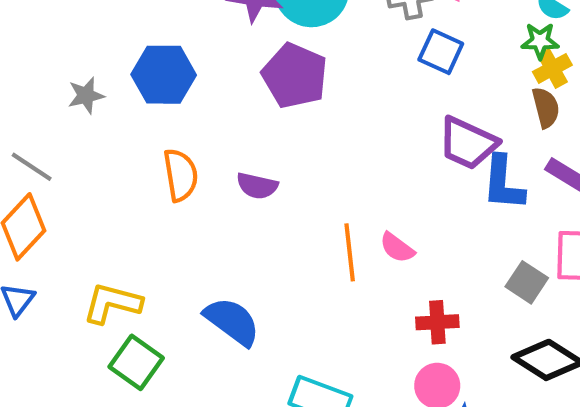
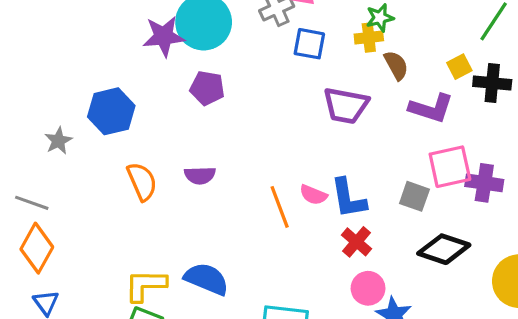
yellow cross: (552, 68) -> (369, 37), moved, turned 36
purple pentagon: (295, 76) -> (207, 88), size x0.7
blue L-shape: (503, 183) -> (348, 198), moved
yellow L-shape: (112, 303) -> (145, 285), moved
red cross: (437, 322) -> (356, 242), turned -32

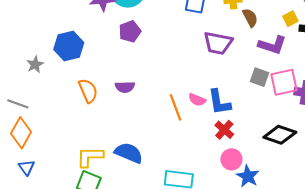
purple pentagon: (207, 88) -> (130, 31), turned -30
gray square: (414, 196) -> (260, 77), moved

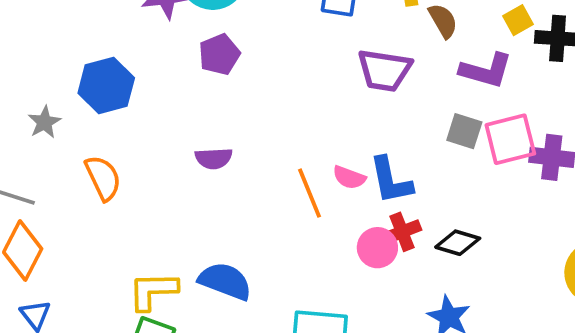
orange semicircle: (88, 91) -> (103, 178), moved
red cross: (224, 130) -> (402, 232), turned 30
black diamond: (280, 135) -> (458, 243), moved, size x0.7
pink circle: (231, 159) -> (377, 248), moved

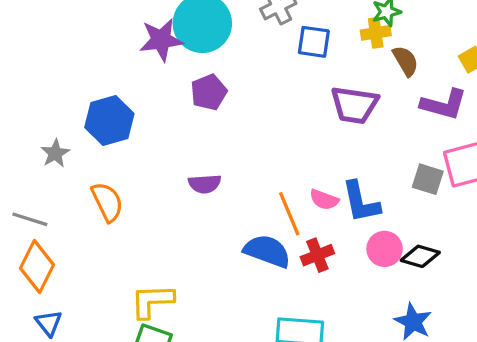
gray square: (464, 131) -> (428, 179), moved
red cross: (402, 232) -> (317, 255), moved
pink circle: (377, 248) -> (385, 249), moved
blue semicircle: (225, 281) -> (267, 251), moved

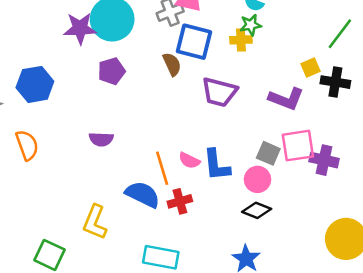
blue square: (314, 42) -> (194, 42), size x1.4
brown semicircle: (406, 61) -> (172, 64), moved
pink circle: (385, 249) -> (257, 179), moved
yellow L-shape: (152, 301) -> (95, 222), moved, turned -72

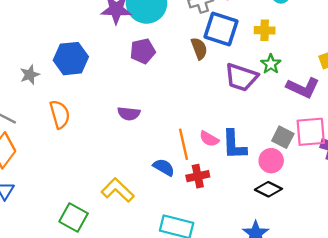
green star: (251, 25) -> (271, 64), moved, turned -30
blue semicircle: (143, 194) -> (164, 167), size x0.7
yellow L-shape: (95, 222) -> (118, 190), turned 108

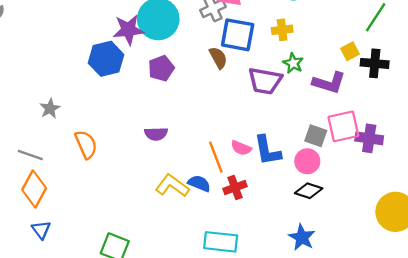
blue hexagon: (71, 59) -> (106, 59), moved
yellow L-shape: (118, 190) -> (172, 186), moved

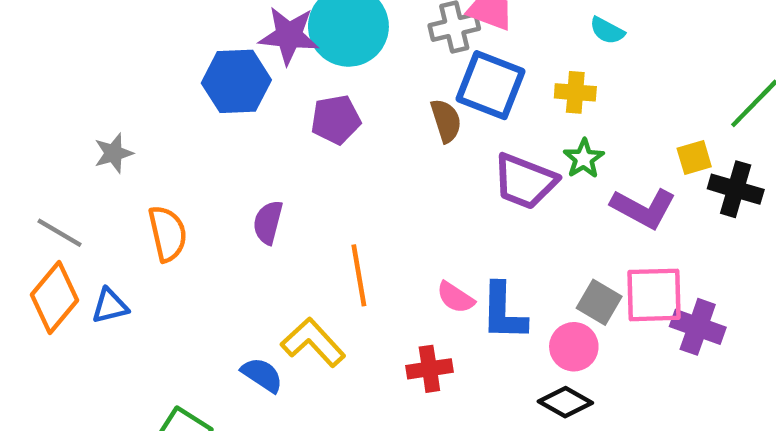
purple semicircle: (156, 134) -> (268, 222), moved, turned 95
orange line: (216, 157) -> (359, 275), moved
blue semicircle: (199, 183) -> (262, 375), moved
blue triangle: (41, 230) -> (110, 306), moved, turned 42

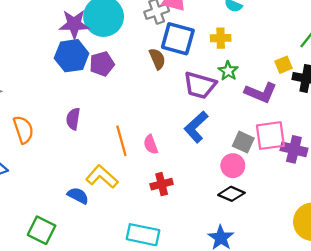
blue hexagon: (236, 81) -> (72, 56), moved
pink semicircle: (455, 297) -> (151, 144), moved, turned 42
blue L-shape: (503, 312) -> (196, 127), moved, turned 52

